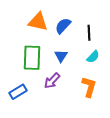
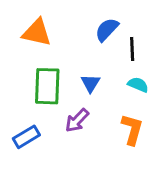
orange triangle: (38, 22) -> (37, 33), moved
blue semicircle: (63, 26) -> (107, 30), moved
cyan semicircle: (93, 57) -> (138, 85), turned -112

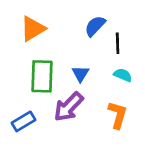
orange triangle: (37, 33) -> (33, 29), turned -44
purple arrow: (77, 120) -> (69, 107), size x1.4

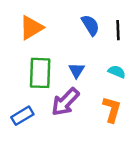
blue semicircle: (95, 26) -> (90, 25), turned 105
black line: (118, 43) -> (118, 30), moved

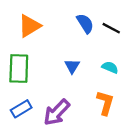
black line: (118, 30) -> (111, 28), turned -60
green rectangle: (40, 73) -> (19, 69), moved
purple arrow: (65, 102) -> (57, 112), moved

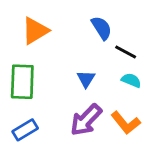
black line: (111, 28) -> (126, 52), moved
orange L-shape: (105, 103) -> (126, 123), turned 125
purple arrow: (57, 112) -> (86, 120), moved

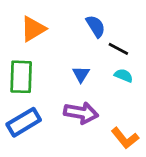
purple arrow: (86, 120) -> (81, 113), turned -124
orange L-shape: (126, 123) -> (125, 138), moved
blue rectangle: (25, 130) -> (24, 122), size x1.4

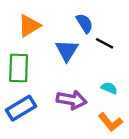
blue triangle: (81, 74) -> (67, 50), moved, size x1.5
cyan semicircle: (124, 76) -> (109, 88), moved

